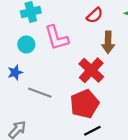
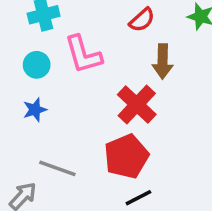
blue star: (15, 72) -> (35, 110), moved
gray line: (40, 93) -> (57, 168), moved

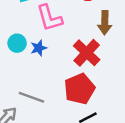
cyan circle: (37, 65) -> (17, 43), moved
blue star: (35, 110) -> (39, 48), moved

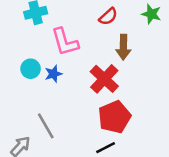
red pentagon: (79, 89) -> (115, 117), moved
gray line: (31, 97) -> (46, 126), turned 40

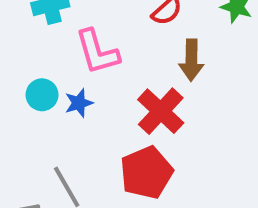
red pentagon: (115, 117) -> (146, 173), moved

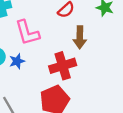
red cross: (161, 111) -> (63, 66), turned 30

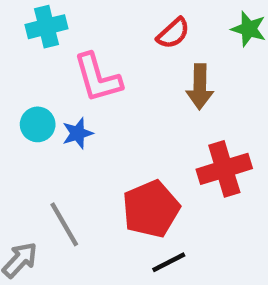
red cross: (63, 66) -> (224, 169), moved

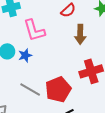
gray line: (64, 224) -> (30, 89), moved, turned -30

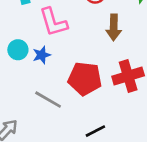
red pentagon: (58, 89) -> (85, 79), moved, turned 30

